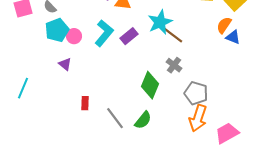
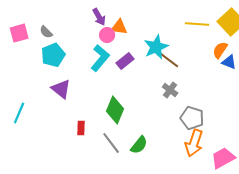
pink circle: (74, 36) -> (107, 35), moved
purple triangle: (65, 64) -> (61, 89), size x1.5
green diamond: (150, 85) -> (115, 110), moved

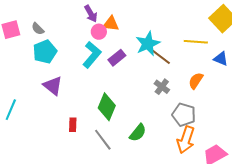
yellow line: (197, 24) -> (196, 42), moved
orange semicircle: (220, 50) -> (196, 81), moved
green semicircle: (139, 145) -> (138, 133), moved

